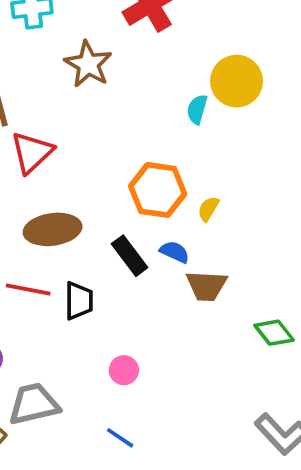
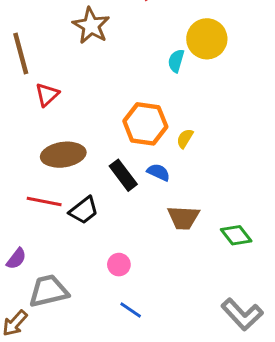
red triangle: (32, 152) -> (47, 95), size x0.7
brown trapezoid: (206, 286) -> (183, 218), moved
black trapezoid: (79, 301) -> (84, 210), turned 52
blue line: (120, 438) -> (131, 310), moved

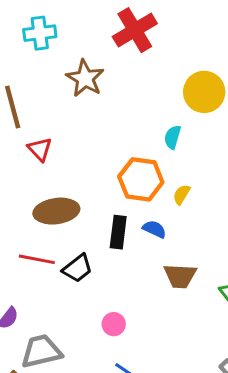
cyan semicircle: (176, 61) -> (172, 137), moved
red triangle: (47, 95) -> (40, 149), turned -30
black rectangle: (123, 175) -> (118, 232), turned 44

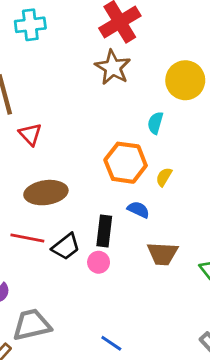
brown star: (85, 78) -> (113, 67), moved
black rectangle: (118, 232) -> (104, 231), moved
pink circle: (114, 324) -> (99, 262), moved

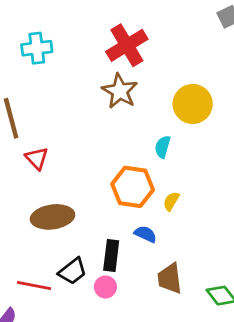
red line: (27, 238) -> (34, 286), moved
brown trapezoid: (163, 254) -> (170, 278), turned 80

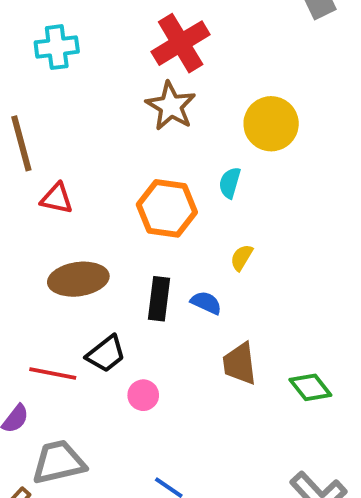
red triangle: (37, 158) -> (57, 198), turned -35
orange hexagon: (133, 187) -> (167, 208), moved
black rectangle: (111, 256) -> (159, 299), moved
pink circle: (105, 287) -> (143, 395), moved

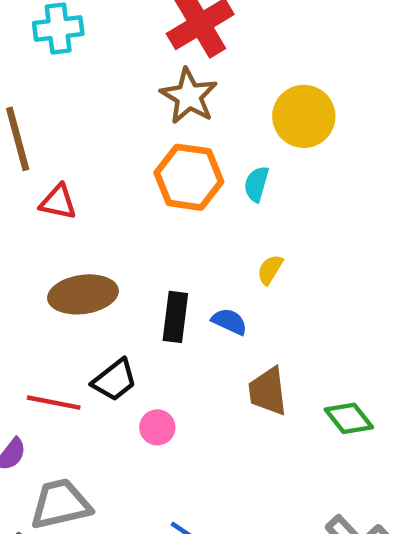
orange hexagon: (167, 208) -> (189, 177), moved

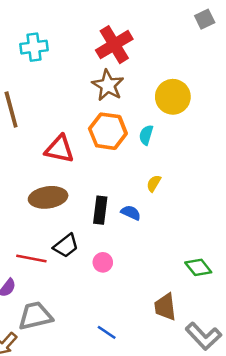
red triangle: (58, 202) -> (60, 149), moved, size x1.4
brown trapezoid: (268, 391) -> (165, 307), moved
pink circle: (157, 427) -> (103, 262), moved

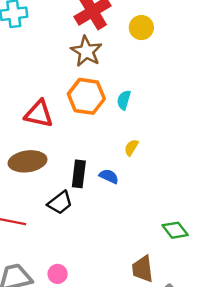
yellow circle: (173, 97) -> (141, 28), moved, size x0.7
black trapezoid: (66, 246) -> (60, 203), moved
pink circle: (103, 262) -> (58, 274), moved

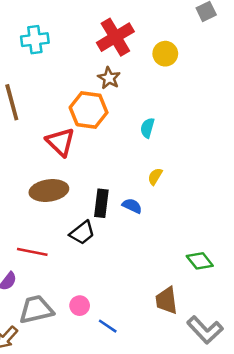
brown star: (86, 51) -> (109, 78), size x0.7
orange hexagon: (86, 96) -> (89, 110), moved
red triangle: (39, 114) -> (60, 142), turned 32

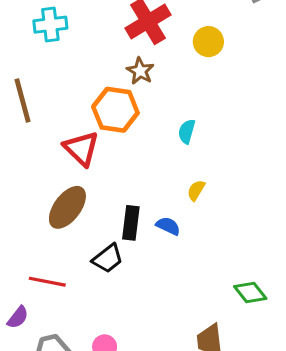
brown ellipse: (49, 191) -> (67, 207), turned -45

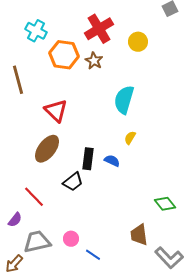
cyan cross: (50, 25) -> (36, 31), turned 35
orange hexagon: (115, 110) -> (64, 55), moved
cyan semicircle: (187, 131) -> (124, 100), size x1.8
red line: (47, 282) -> (34, 197), turned 35

